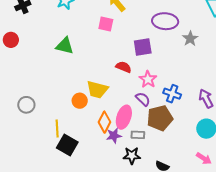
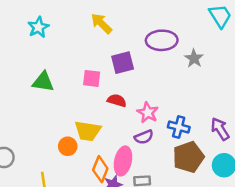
pink square: (106, 24) -> (92, 78), moved
purple square: (143, 47) -> (123, 63), moved
purple semicircle: (143, 99) -> (144, 137), turned 119
brown pentagon: (160, 118) -> (188, 157), moved

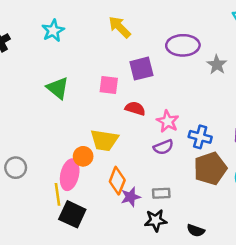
green triangle: (43, 82) -> (58, 88), turned 30
pink ellipse: (123, 161) -> (70, 175), moved

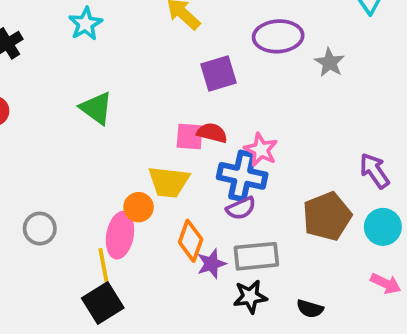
pink square: (109, 85) -> (190, 137), moved
blue cross: (200, 137) -> (242, 176), moved, size x1.4
purple semicircle: (163, 147) -> (241, 208), moved
gray rectangle: (161, 193) -> (256, 256), size x1.6
black square: (72, 214) -> (103, 303), moved, turned 36

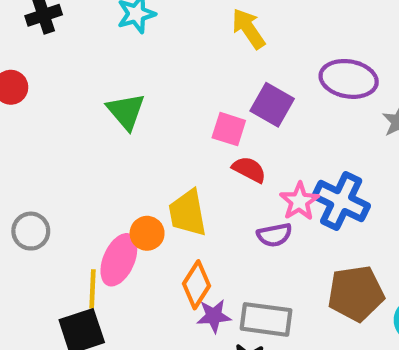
purple square: (219, 74) -> (272, 105), turned 33
pink square: (190, 137) -> (229, 129), moved
blue cross: (242, 176) -> (341, 201), moved
yellow trapezoid: (169, 182) -> (188, 213), turned 60
purple semicircle: (241, 208) -> (274, 235), moved

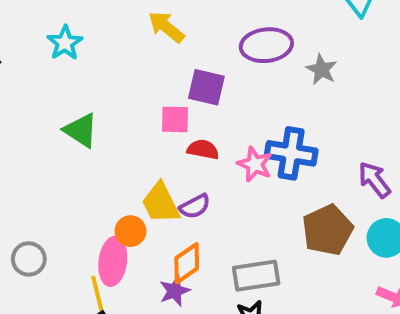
purple semicircle: (274, 235) -> (195, 206), moved
orange diamond: (196, 285) -> (187, 263), turned 39
purple star: (214, 316) -> (175, 291), moved

